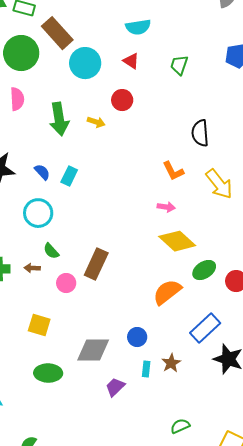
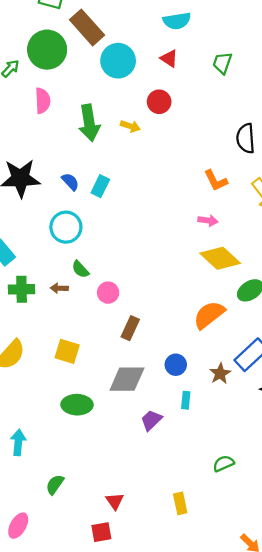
brown rectangle: (96, 264) -> (130, 328), moved, size x0.7
pink circle: (66, 283) -> (108, 293), moved
brown star: (171, 363) -> (220, 374), moved

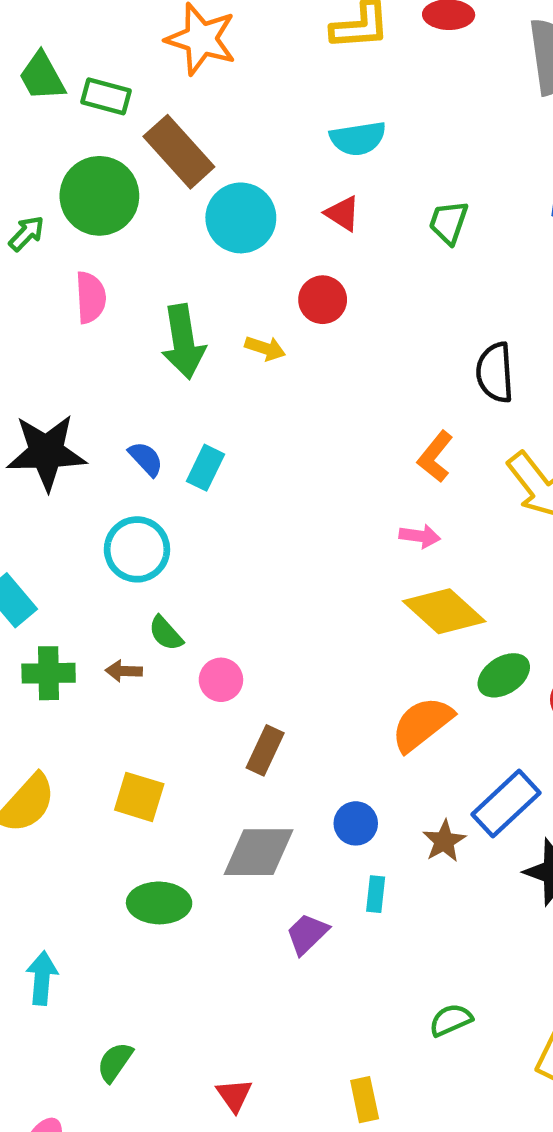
orange L-shape: (216, 181) -> (435, 457), turned 65

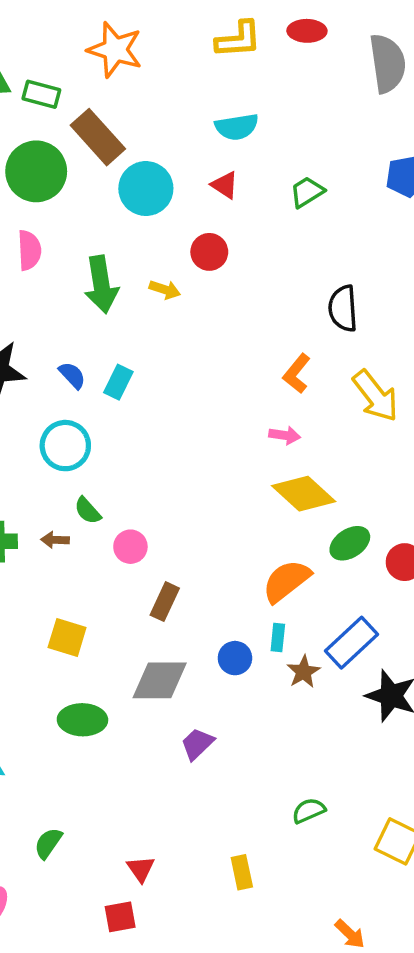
green trapezoid: (449, 222) -> (307, 192), turned 39
cyan rectangle: (376, 894) -> (278, 638), moved

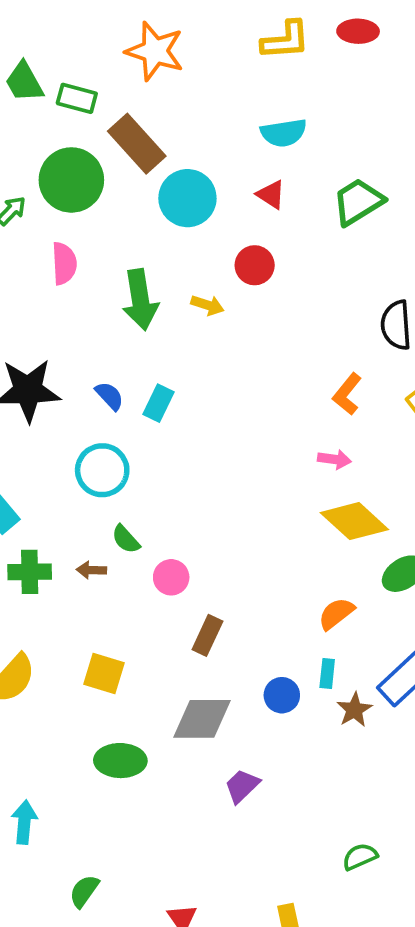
green trapezoid: (307, 192) -> (358, 202), size x1.4
orange semicircle: (286, 581) -> (336, 614), size x0.7

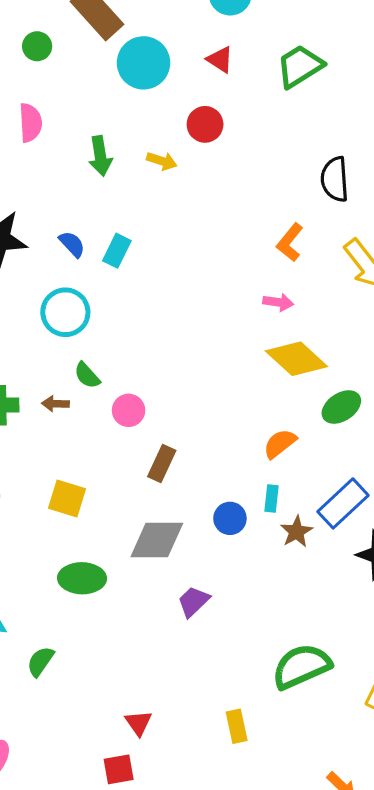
green circle: (71, 180) -> (37, 46), size x0.5
green arrow: (140, 300) -> (100, 156), size x0.7
green semicircle: (360, 857) -> (301, 666), size x1.8
green semicircle: (84, 891) -> (40, 661), moved

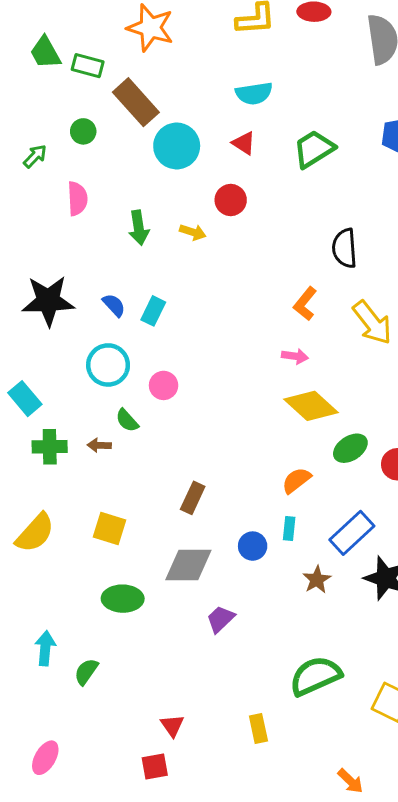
pink circle: (129, 410) -> (164, 385), moved
brown star: (296, 532) -> (317, 580), moved

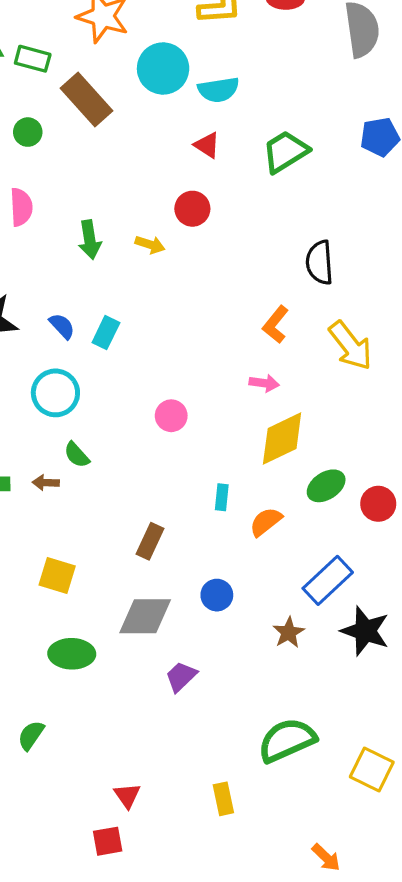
cyan circle: (177, 146) -> (163, 68), moved
pink circle: (164, 385) -> (171, 416), moved
yellow diamond: (311, 406) -> (282, 439), turned -68
cyan rectangle: (289, 529) -> (222, 497), moved

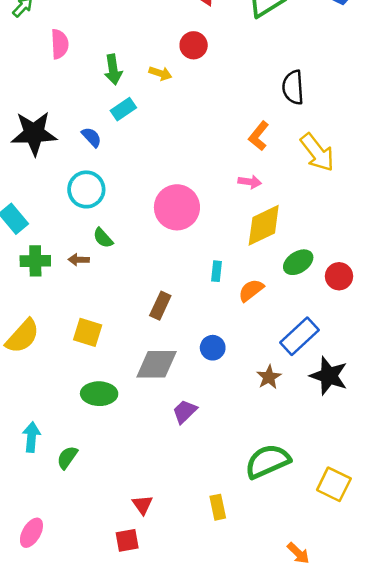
cyan rectangle: (106, 333) -> (123, 109), moved, turned 30
pink circle: (171, 416) -> (177, 207), size x1.8

